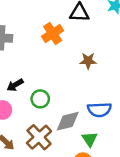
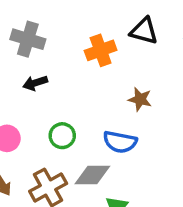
black arrow: (15, 85) -> (35, 83), moved
blue semicircle: (99, 110) -> (120, 142), moved

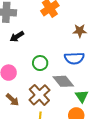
gray diamond: (92, 175) -> (63, 81), turned 65

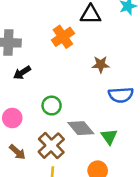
blue semicircle: (74, 58) -> (121, 95), moved
green triangle: (82, 96) -> (109, 137), moved

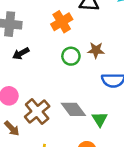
green circle: (52, 106) -> (71, 56), moved
brown cross: (51, 146) -> (37, 112), moved

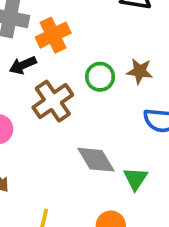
orange cross: (62, 22) -> (53, 35), moved
brown cross: (37, 112) -> (53, 101), moved

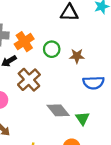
green circle: (100, 77) -> (52, 49), moved

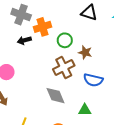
brown cross: (29, 80) -> (64, 67), moved
green triangle: (82, 118) -> (85, 110), moved, turned 48

